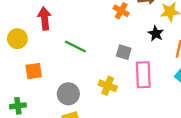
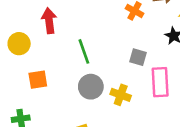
green line: (75, 46) -> (84, 51), turned 45
gray circle: (68, 94) -> (91, 87), moved

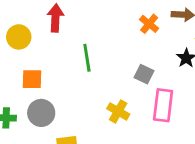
gray circle: (91, 87) -> (41, 113), moved

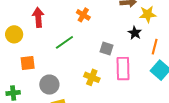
orange cross: (149, 24) -> (83, 15), moved
green line: (87, 58) -> (64, 42), turned 72
gray circle: (41, 113) -> (49, 85), moved

